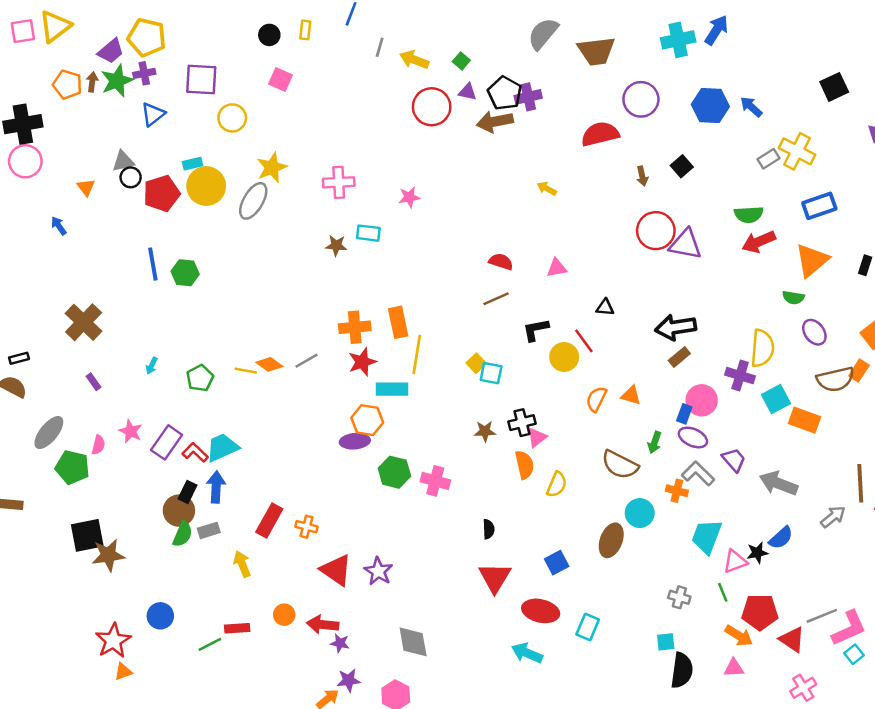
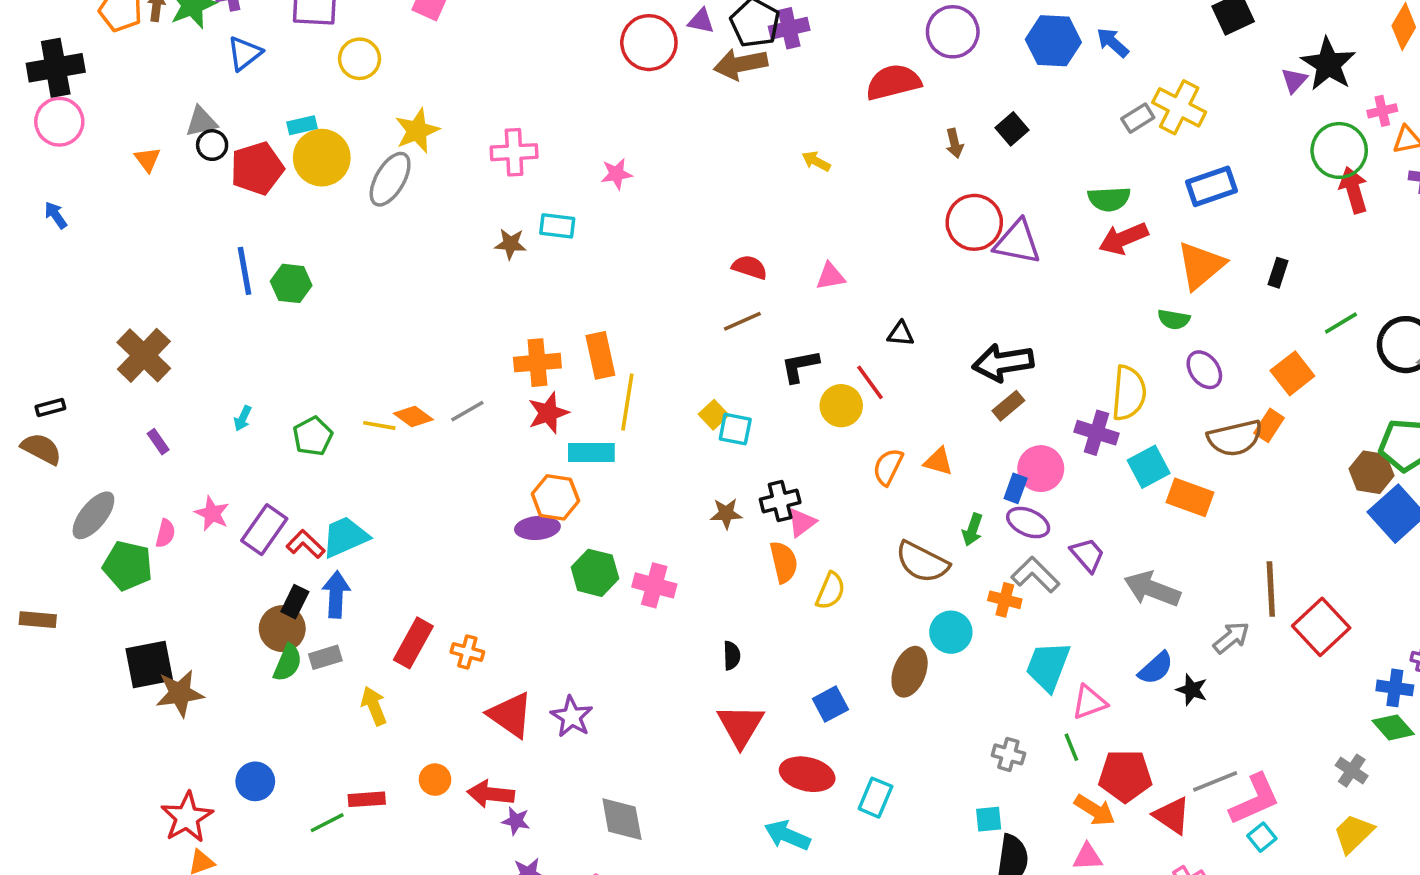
blue arrow: (59, 226) -> (56, 215), moved
black star: (757, 553) -> (1192, 690), moved, turned 30

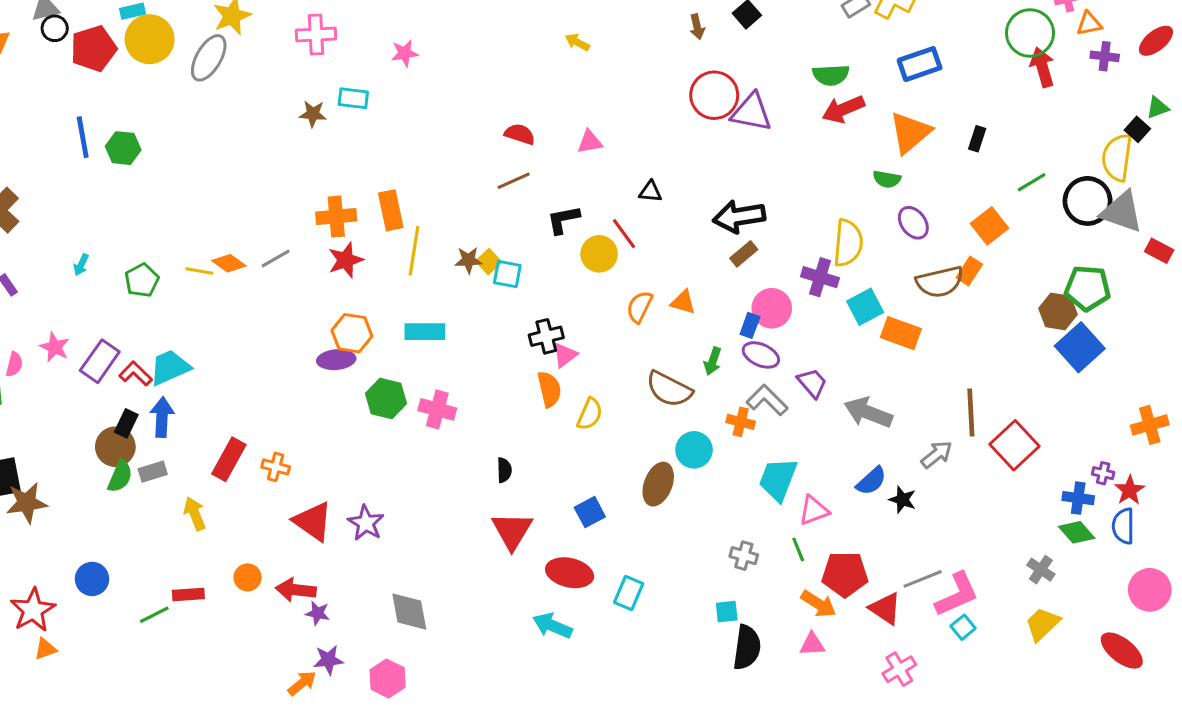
cyan rectangle: (591, 452) -> (425, 332), moved
brown star: (726, 514) -> (468, 260), moved

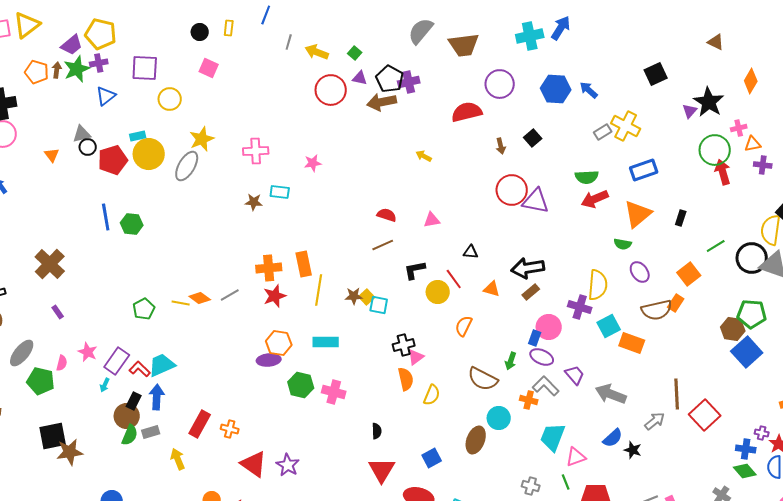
cyan arrow: (81, 265) -> (105, 385), moved
orange triangle: (683, 302) -> (492, 289), moved

